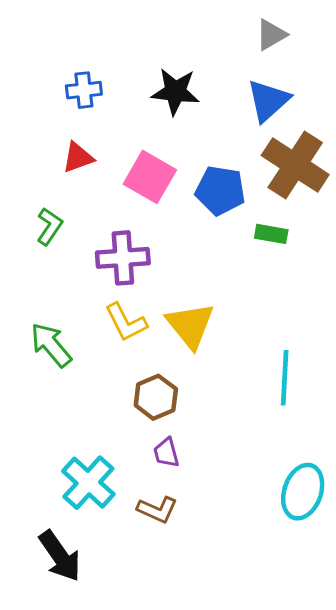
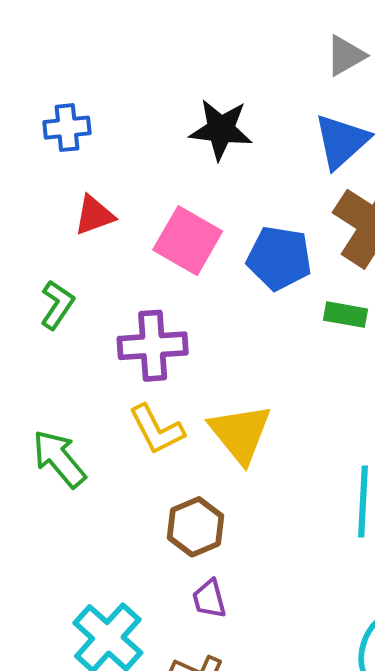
blue cross: (84, 90) -> (67, 128), moved

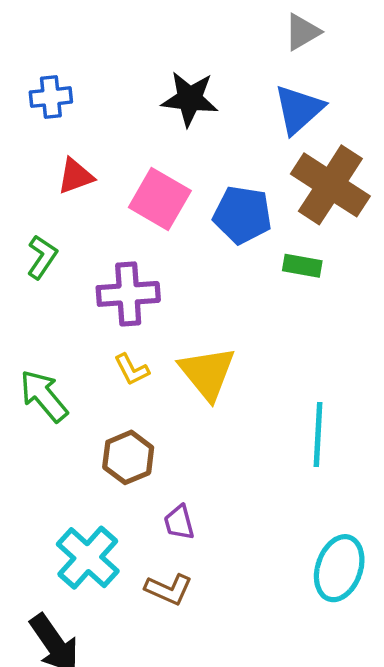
yellow L-shape: (157, 429) -> (132, 370), size x0.7
brown hexagon: (196, 527) -> (128, 457), moved

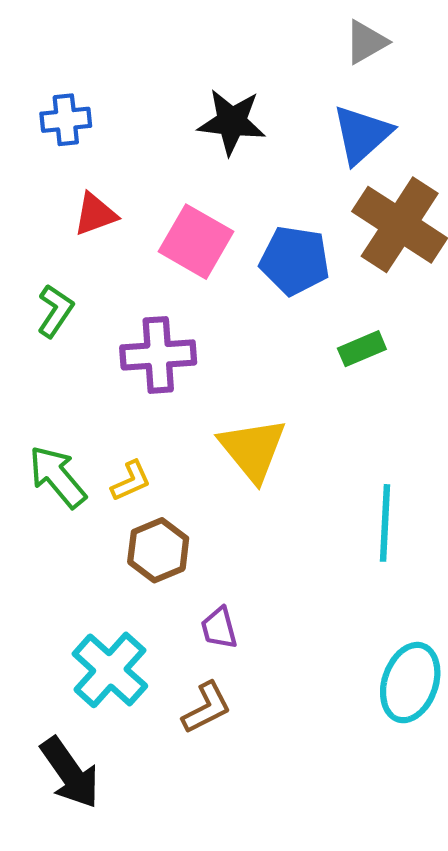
green rectangle: (302, 266) -> (362, 349), moved, turned -33
yellow L-shape: (132, 370) -> (131, 481), moved, turned -87
brown L-shape: (169, 589) -> (206, 708), turned -51

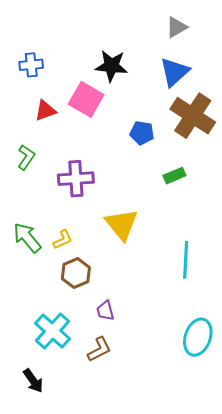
pink square: (196, 242) -> (86, 99), moved
blue pentagon: (295, 260) -> (142, 133), size x0.7
black arrow: (70, 773) -> (33, 381), size x0.7

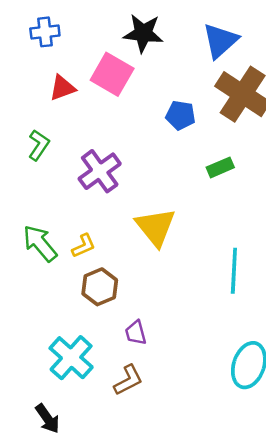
purple cross: (76, 179) -> (100, 171), turned -32

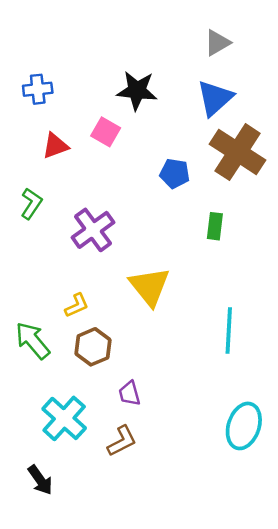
pink square: (112, 74) -> (106, 132), size x0.7
green rectangle: (220, 167) -> (215, 226), turned -60
green arrow: (40, 243) -> (33, 341), moved

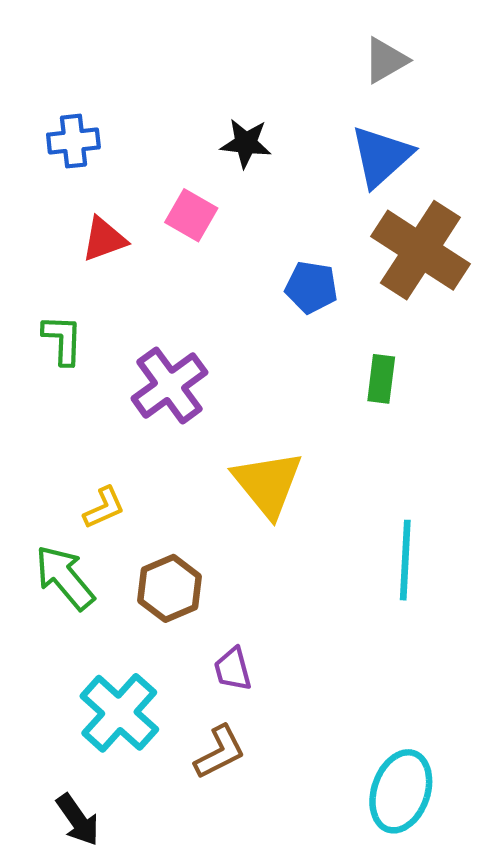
black star: (137, 90) -> (246, 143), size x0.7
green L-shape: (31, 204) -> (63, 340), turned -32
yellow L-shape: (77, 305) -> (104, 508), moved
cyan ellipse: (244, 426) -> (401, 791), moved

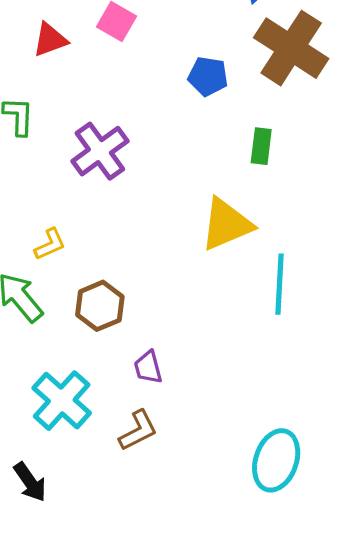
yellow triangle: (268, 484) -> (226, 224), moved, turned 46

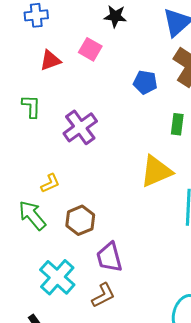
purple trapezoid: (148, 367) -> (109, 257), size x1.5

